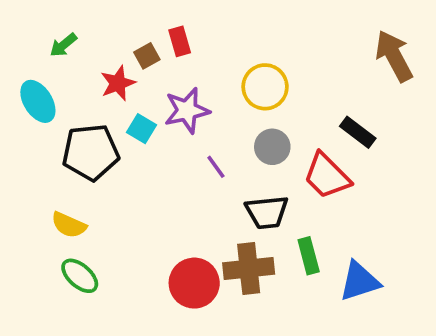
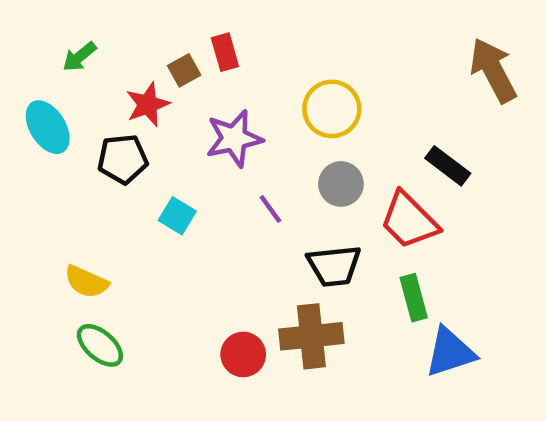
cyan square: (141, 129) -> (177, 216), moved
black pentagon: (91, 152) -> (123, 159), moved, size x0.7
green rectangle: (309, 256) -> (414, 298), moved
red circle: (194, 283) -> (243, 354), size x0.7

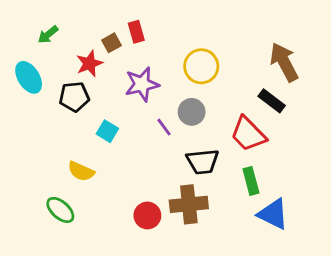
brown arrow: (493, 70) -> (284, 62), moved
gray circle: (341, 184) -> (192, 112), moved
yellow semicircle: (86, 282) -> (81, 171), moved
blue triangle: (450, 352) -> (273, 214), turned 44

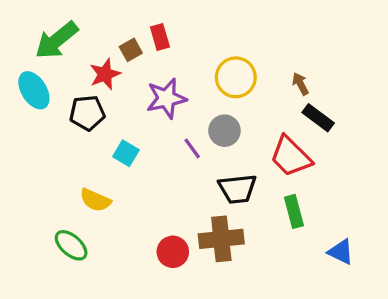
green arrow: (48, 35) -> (57, 40), size x1.8
brown arrow: (284, 62) -> (300, 84), moved, size x0.5
blue triangle: (273, 214) -> (341, 252), moved, size x0.7

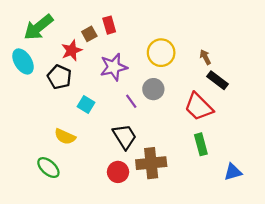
black pentagon: (87, 113) -> (59, 77), turned 30
black trapezoid: (237, 189) -> (125, 137), moved, turned -116
blue triangle: (341, 252) -> (233, 172), turned -42

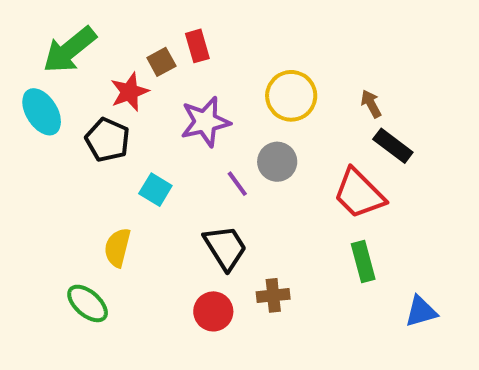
yellow semicircle: (65, 137) -> (117, 248), turned 80
brown cross: (151, 163) -> (273, 295), size x0.6

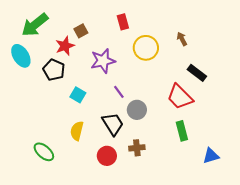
red rectangle: (197, 46) -> (123, 22), moved
brown arrow: (371, 104) -> (182, 39), moved
gray circle: (277, 162) -> (137, 110), moved
yellow semicircle: (117, 248) -> (77, 131), moved

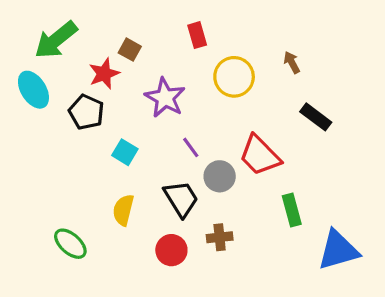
brown square: (81, 31) -> (130, 50), turned -32
purple star: (103, 61) -> (165, 98), turned -30
red trapezoid: (180, 97) -> (260, 155), moved
blue triangle: (211, 156) -> (338, 250), size x1.6

